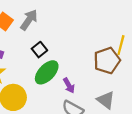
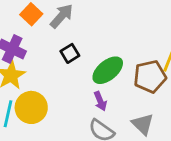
green ellipse: (47, 72) -> (108, 70), moved

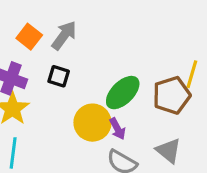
black square: (70, 53) -> (59, 76), moved, turned -36
yellow circle: (31, 107) -> (92, 123), moved

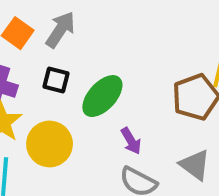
green ellipse: (123, 93) -> (102, 96), moved
yellow circle: (92, 123) -> (50, 144), moved

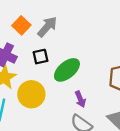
black square: (56, 80) -> (40, 57), turned -35

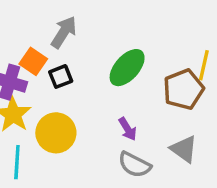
orange square: (21, 25) -> (33, 61), moved
green ellipse: (67, 70) -> (127, 68), moved

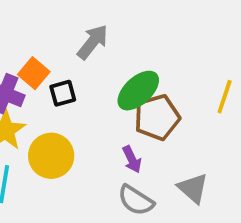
gray arrow: (64, 32) -> (93, 42), moved
brown pentagon: (184, 89) -> (157, 117), moved

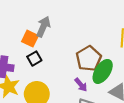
orange square: (34, 73) -> (30, 39), moved
green ellipse: (138, 91) -> (103, 71), moved

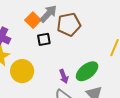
black square: (34, 59) -> (44, 39), moved
brown pentagon: (89, 59) -> (69, 24), moved

